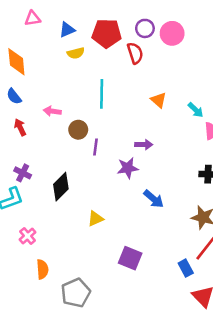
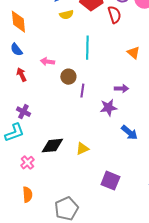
black diamond: (61, 187) -> (52, 146), moved, turned 40
orange semicircle: (42, 269) -> (27, 195), moved

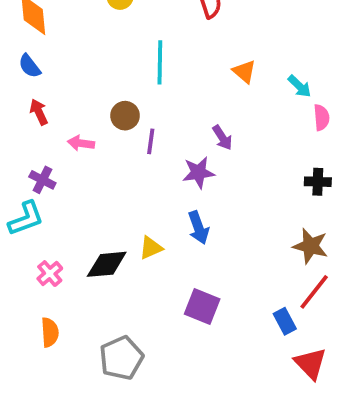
pink arrow: (47, 62) -> (81, 143), moved
purple arrow: (121, 89) -> (222, 138), turned 56
blue arrow: (129, 133) -> (198, 228), moved, turned 30
black diamond: (52, 146) -> (107, 264), moved

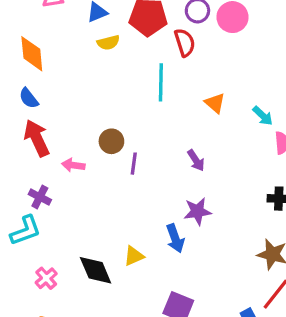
cyan line: (160, 62) -> (161, 82), moved
red arrow: (39, 112) -> (37, 138), size x1.6
purple star: (198, 173) -> (197, 211), moved
black diamond: (107, 264) -> (96, 270), turned 72

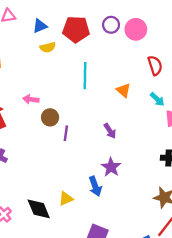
red semicircle: (185, 43) -> (155, 65), moved
pink arrow: (73, 165) -> (31, 99), moved
purple star: (197, 211) -> (111, 167), turned -30

